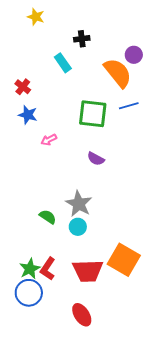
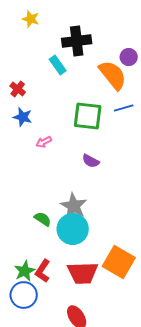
black cross: (82, 39) -> (77, 41), size x1.8
cyan circle: (78, 227) -> (73, 229), size x1.8

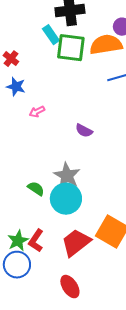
orange semicircle: (113, 75) -> (106, 45), turned -60
green square: (88, 116) -> (71, 48), moved
red trapezoid: (83, 273) -> (76, 243), turned 144

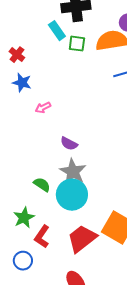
green square: (71, 48) -> (77, 44), size x0.6
purple semicircle: (84, 131) -> (69, 144), moved
green star: (18, 241) -> (24, 218), moved
blue circle: (17, 265) -> (23, 261), size x0.7

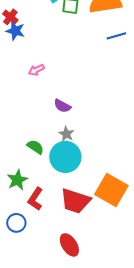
blue star: (22, 83) -> (15, 31), moved
gray star: (73, 172) -> (66, 134), size x0.6
red trapezoid: (82, 239) -> (75, 201), turned -124

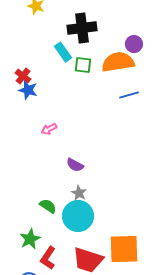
orange square: (111, 190) -> (124, 249), turned -32

